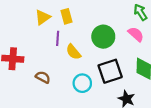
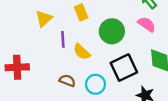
yellow rectangle: (67, 16) -> (81, 12), moved
brown semicircle: (43, 77) -> (67, 81), moved

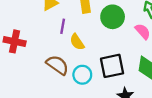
green circle: (112, 31) -> (113, 17), moved
brown semicircle: (67, 81) -> (57, 65), size x1.5

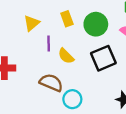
black square: (112, 66) -> (103, 58), moved
cyan circle: (82, 75) -> (72, 99), moved

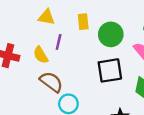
yellow triangle: (31, 23) -> (46, 17), turned 36
yellow semicircle: (66, 56) -> (41, 55), moved

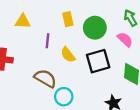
yellow triangle: (46, 17) -> (23, 21), moved
yellow semicircle: (41, 55) -> (68, 55), moved

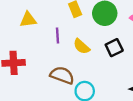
black square: (98, 61) -> (114, 48), size x0.7

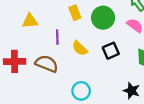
brown semicircle: (62, 75) -> (47, 64), moved

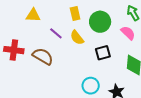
purple line: (57, 37) -> (56, 33), turned -56
yellow semicircle: (80, 48) -> (77, 38), moved
cyan circle: (81, 91) -> (91, 86), moved

